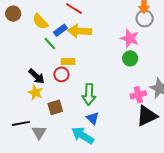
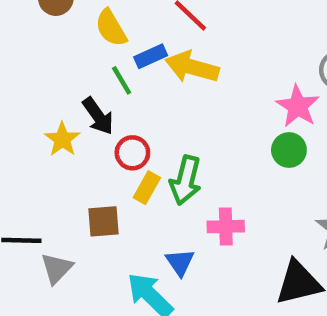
yellow rectangle: (68, 62) -> (147, 188), moved, turned -72
black arrow: (37, 76) -> (98, 116), moved
yellow star: (35, 93) -> (62, 139), moved
green arrow: (89, 94) -> (186, 180), moved
pink cross: (138, 95) -> (226, 227), moved

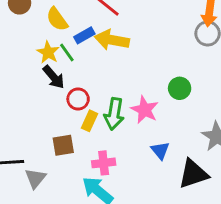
pink star: (298, 106) -> (145, 110), moved
yellow star: (62, 139) -> (48, 52), moved
pink cross: (226, 227) -> (104, 163), moved
blue triangle: (180, 262) -> (160, 150), moved

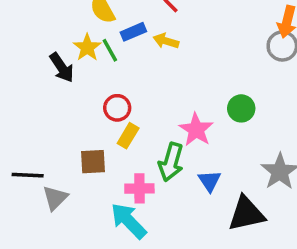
yellow arrow: (112, 40) -> (166, 41), size x0.6
black arrow: (54, 77) -> (62, 68), moved
green arrow: (114, 114) -> (171, 162), moved

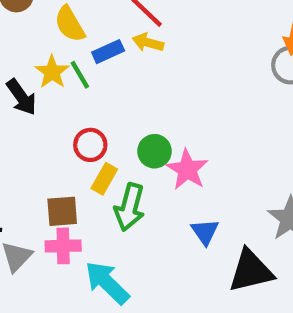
yellow arrow: (166, 41) -> (148, 43), moved
green circle: (241, 108) -> (154, 151), moved
green arrow: (171, 162) -> (130, 207), moved
pink cross: (139, 188) -> (63, 246), moved

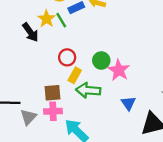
green arrow: (130, 207) -> (88, 90), turned 80

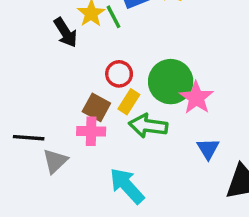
green circle: (101, 61) -> (171, 82), size x1.6
brown square: (52, 93) -> (96, 107), moved, turned 30
pink cross: (53, 111) -> (91, 131), moved

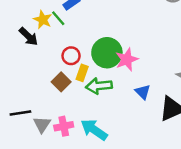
pink star: (196, 98) -> (127, 59), turned 30
brown square: (96, 107) -> (61, 82), turned 30
pink cross: (91, 131) -> (64, 126), moved

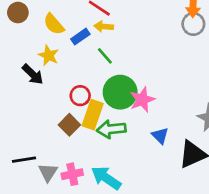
green line: (58, 18) -> (105, 56), moved
yellow rectangle: (82, 73) -> (93, 115), size x1.5

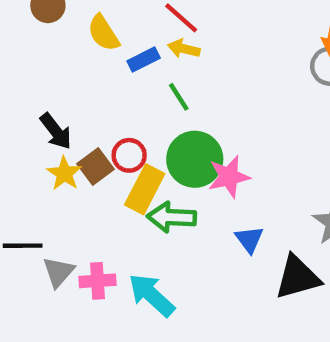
yellow star: (48, 55) -> (64, 173), moved
black arrow: (33, 74) -> (56, 131), moved
brown square: (69, 125) -> (95, 167), moved

